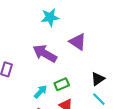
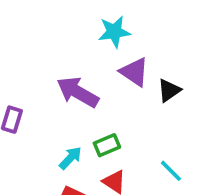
cyan star: (50, 17) -> (114, 32), moved
black triangle: (98, 79) -> (169, 90), moved

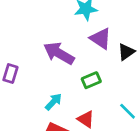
green rectangle: (107, 145) -> (91, 80), moved

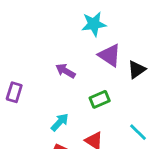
purple arrow: (59, 53) -> (65, 71), size x0.6

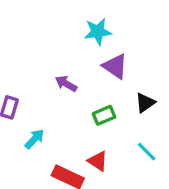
black triangle: (137, 70) -> (145, 103), moved
cyan arrow: (60, 122) -> (35, 139), moved

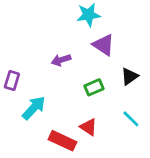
purple arrow: (66, 84) -> (61, 60), turned -48
cyan arrow: (35, 139) -> (34, 108), size x1.4

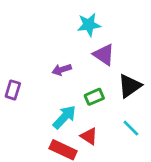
black triangle: (130, 76) -> (130, 86), size x1.4
cyan arrow: (34, 108) -> (64, 117), moved

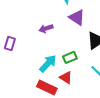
green rectangle: (94, 97) -> (70, 57), moved

